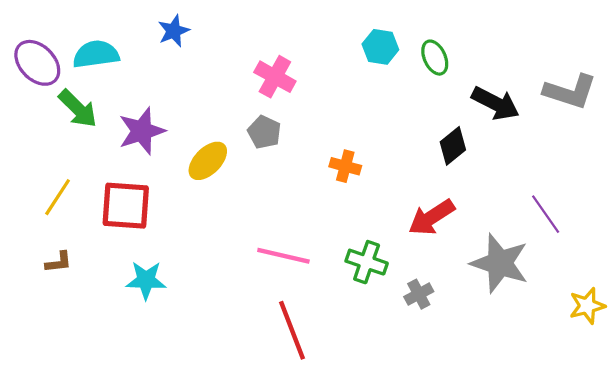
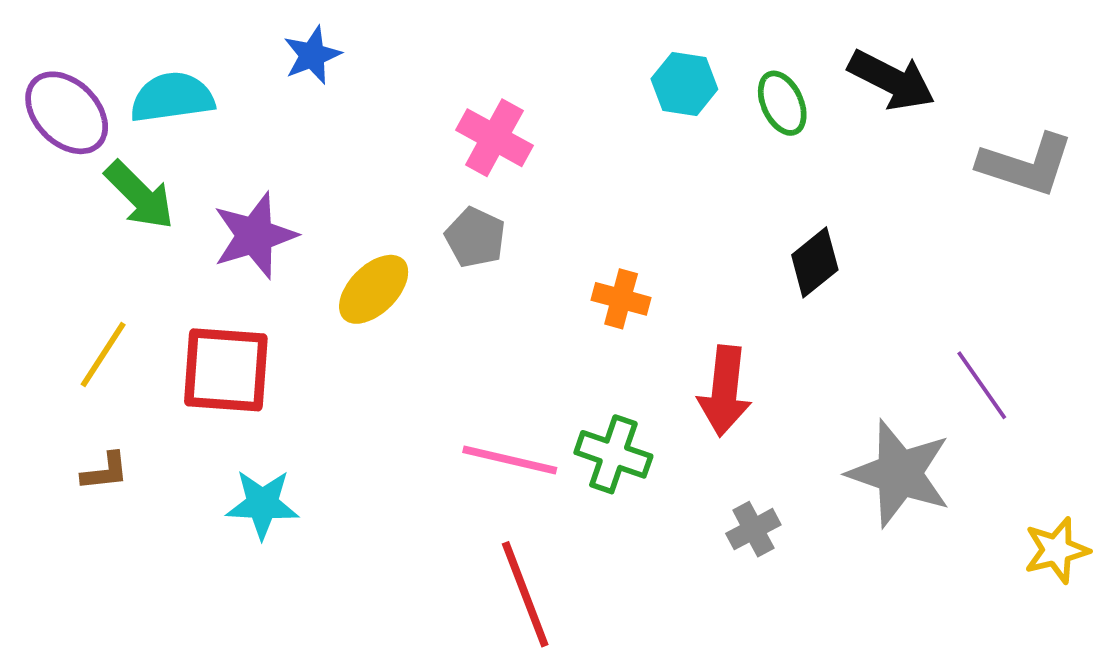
black arrow: (496, 103) -> (892, 80), moved
red arrow: (432, 217) -> (725, 391), moved, turned -51
green cross: (367, 262) -> (613, 454), moved

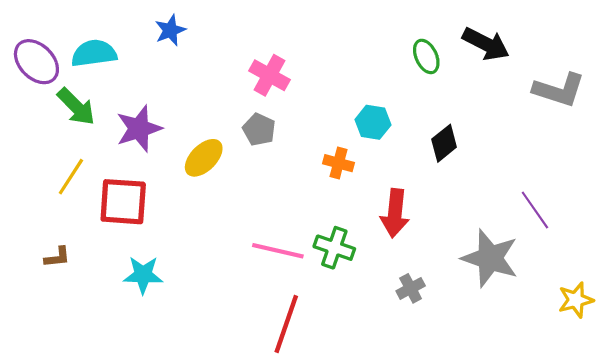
cyan hexagon: (684, 84) -> (373, 122), moved
yellow line: (103, 354) -> (71, 177), moved
red line: (525, 594) -> (286, 324), turned 40

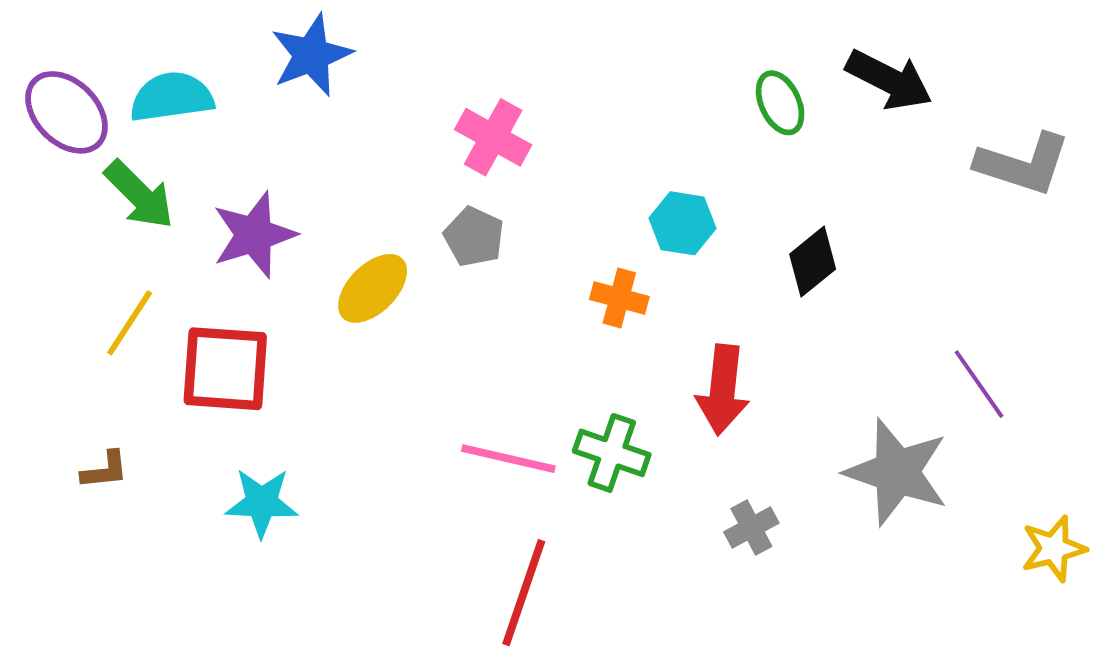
blue star: (170, 30) -> (311, 55), size x1.4

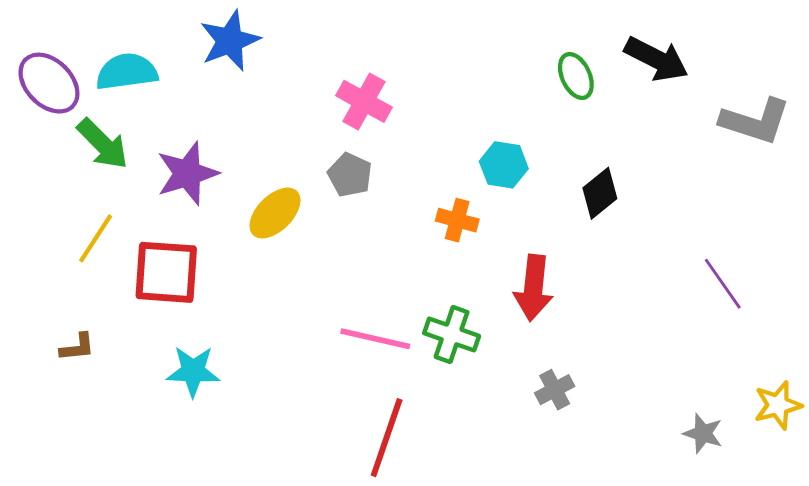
gray star: (897, 472) -> (703, 433), moved, size x0.5

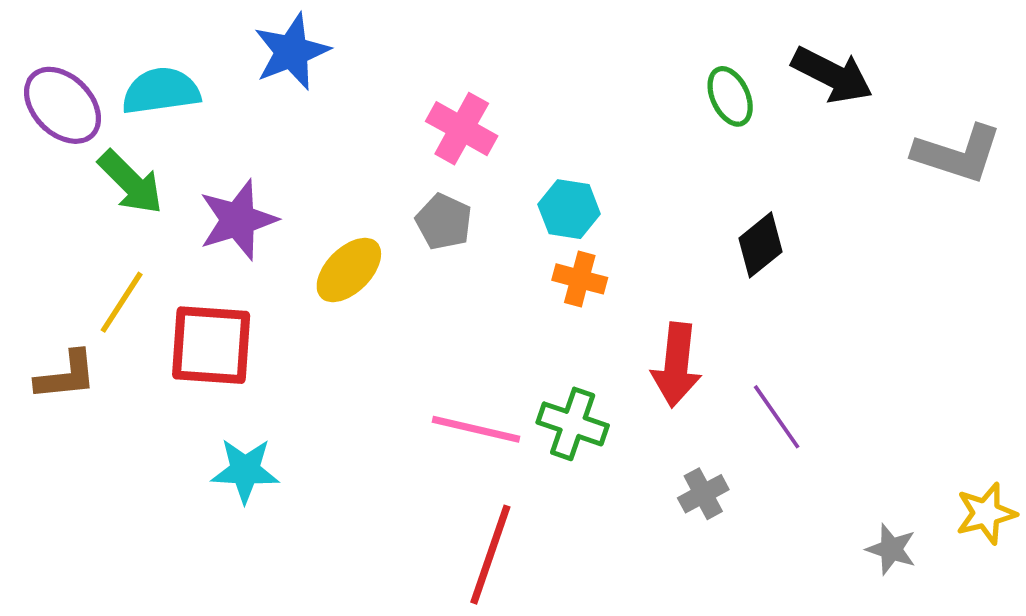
cyan hexagon: (504, 165) -> (569, 209), moved
purple line: (723, 284) -> (777, 417), moved
brown L-shape: (77, 347) -> (66, 376), moved, size x1.4

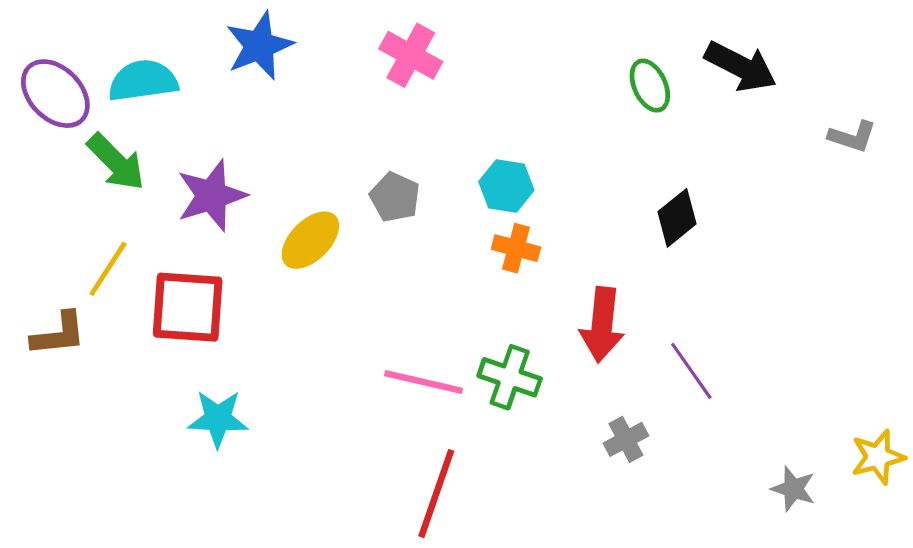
pink cross: (462, 129) -> (411, 55), moved
gray L-shape: (957, 154) -> (852, 137), size x0.6

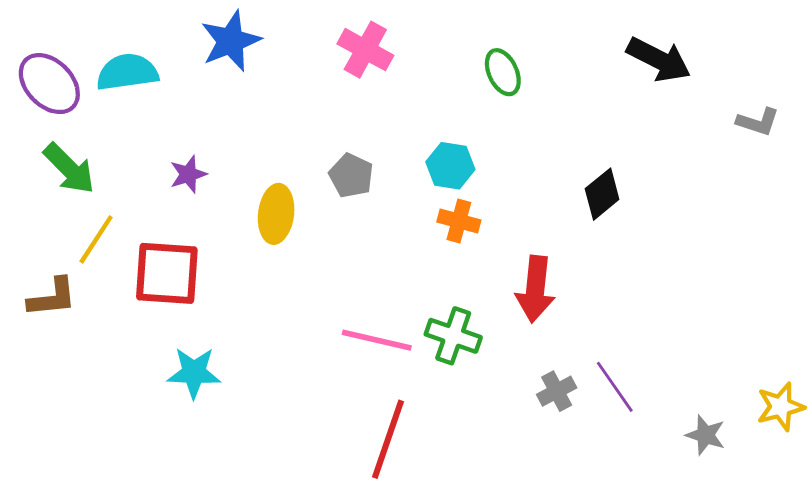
green ellipse: (650, 86) -> (503, 72), moved
green arrow: (116, 162) -> (69, 169), moved
purple star: (212, 196) -> (188, 174), size x0.6
yellow ellipse: (310, 240) -> (276, 214), turned -38
purple line: (691, 371) -> (615, 387), moved

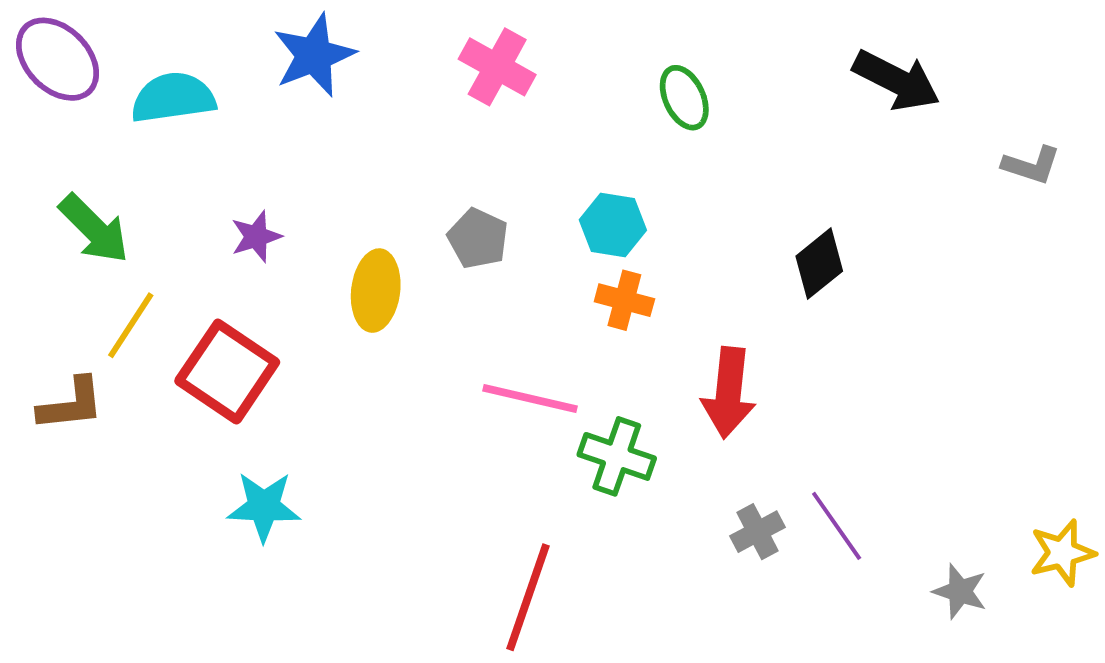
purple ellipse: (49, 84) -> (57, 59), moved
red square: (167, 273) -> (227, 372), turned 30
pink line: (377, 340) -> (530, 399), moved

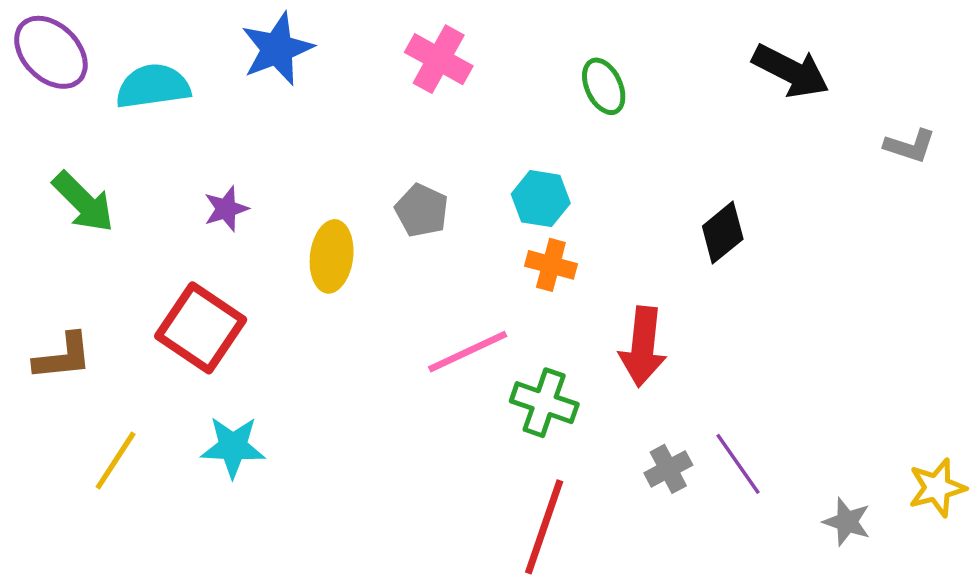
yellow line: (131, 325) -> (116, 460), moved
pink line: (530, 399) -> (468, 352), turned -38
red line: (528, 597) -> (544, 527), moved

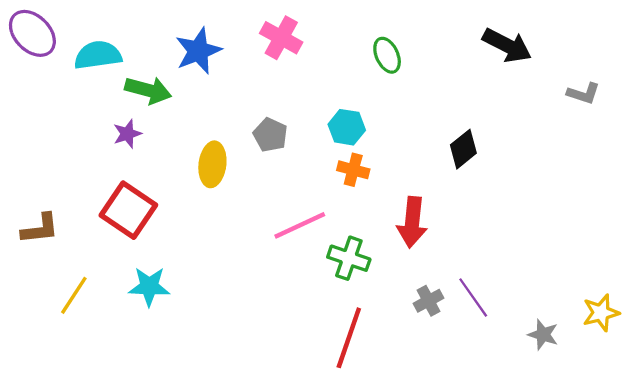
blue star: (277, 49) -> (198, 51), moved
green arrow: (83, 202) -> (148, 90), moved, turned -30
purple star: (226, 209) -> (127, 134), moved

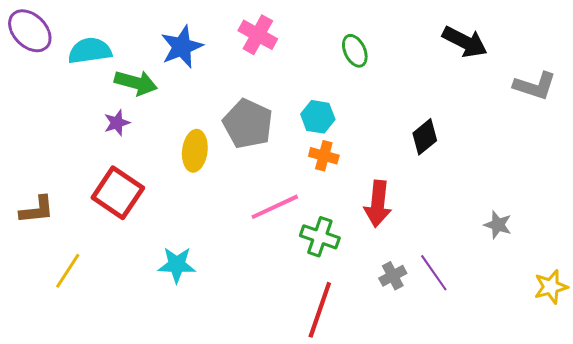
gray L-shape: (583, 93) -> (535, 86), size x1.4
gray pentagon: (270, 135) -> (248, 124), size x1.6
cyan star: (149, 287) -> (177, 265), moved
gray star: (543, 335) -> (498, 225), moved

